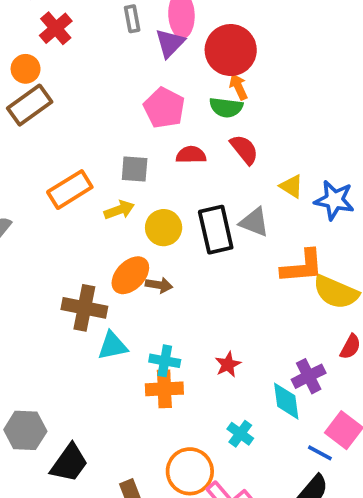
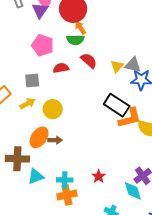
yellow triangle: (291, 186) -> (117, 66), moved, turned 48
gray triangle: (254, 222) -> (133, 65), moved
black rectangle: (216, 230) -> (117, 105), moved, turned -35

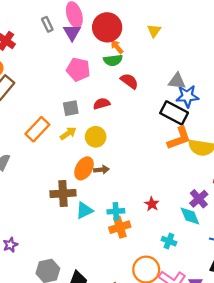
yellow triangle: (117, 66) -> (154, 31), moved
red semicircle: (61, 68) -> (102, 104), moved
black rectangle: (117, 105) -> (174, 113), moved

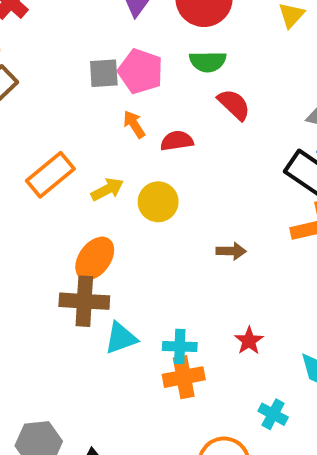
orange arrow: (117, 47) -> (134, 124), moved
gray square: (71, 108) -> (104, 73), moved
orange ellipse: (84, 168) -> (95, 259), moved
brown arrow: (101, 170) -> (231, 251), moved

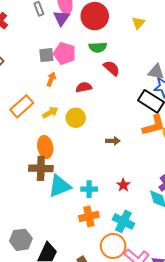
orange arrow: (134, 124) -> (51, 79), moved, turned 56
orange ellipse: (95, 259) -> (45, 147), turned -45
cyan triangle: (121, 338) -> (60, 186), size x1.4
orange cross: (184, 377) -> (89, 216), moved
cyan cross: (273, 414) -> (123, 221), moved, size x1.5

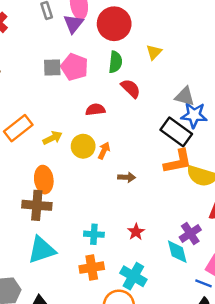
yellow triangle: (138, 23) -> (154, 52), moved
green semicircle: (98, 47) -> (115, 62), turned -84
orange arrow: (51, 79) -> (104, 151), moved
cyan triangle: (60, 186) -> (42, 250), moved

